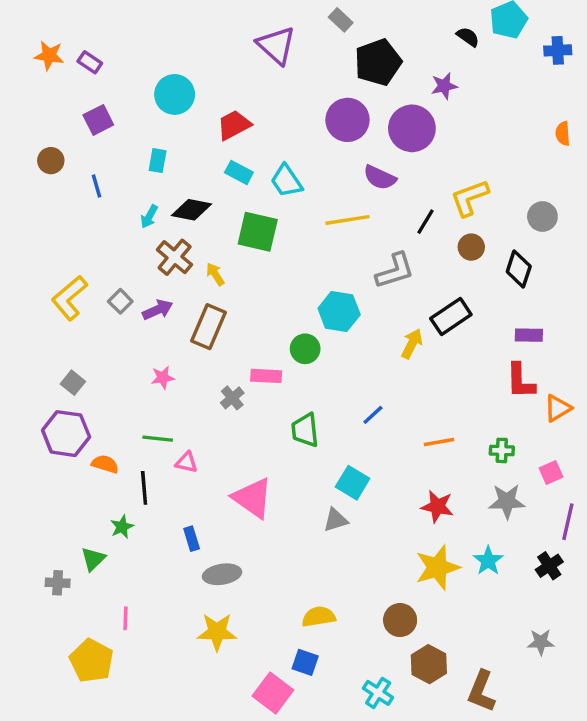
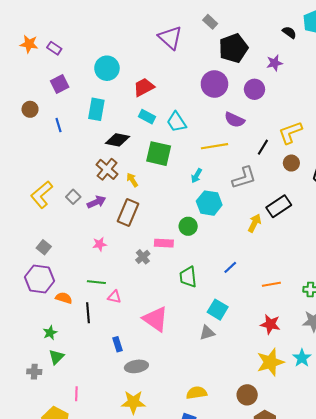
purple circle: (412, 128) -> (254, 89), size x0.7
cyan rectangle: (158, 161) -> (96, 109), size x1.5
cyan arrow: (149, 217) -> (197, 176), moved
green star: (122, 527) -> (50, 333), moved

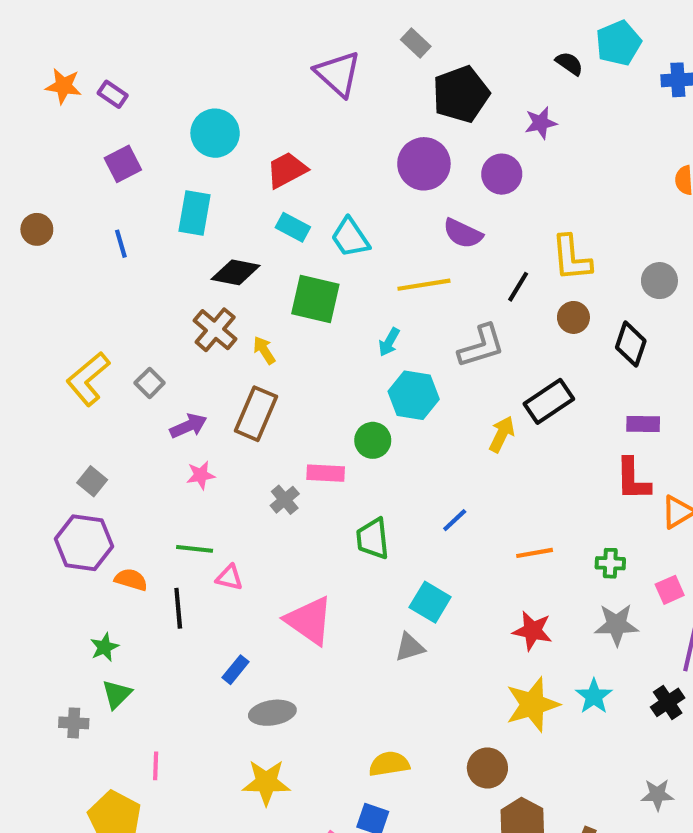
brown circle: (30, 109) -> (37, 229), moved
yellow L-shape: (290, 132) -> (571, 258), turned -75
purple arrow: (96, 202) -> (188, 426), moved
blue rectangle: (118, 344) -> (236, 670), turned 56

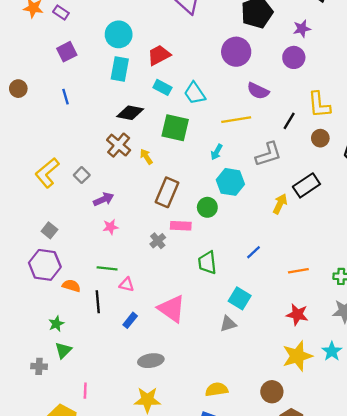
purple circle: (502, 174) -> (294, 57), moved
cyan rectangle: (195, 213) -> (120, 69), moved
brown rectangle: (256, 414) -> (167, 192), moved
blue rectangle: (236, 670) -> (130, 320), moved

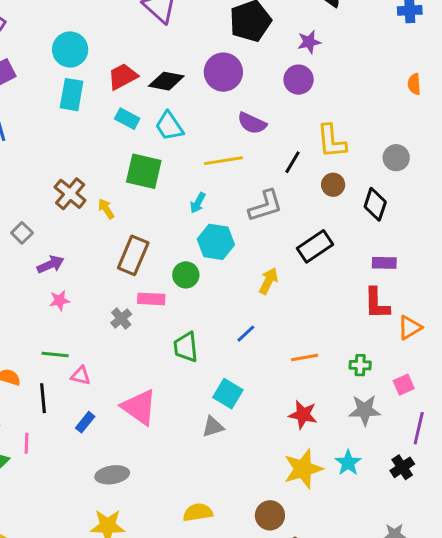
black diamond: (130, 113) -> (166, 81), moved
yellow arrow: (280, 204) -> (268, 281), moved
pink line: (85, 391) -> (27, 443), moved

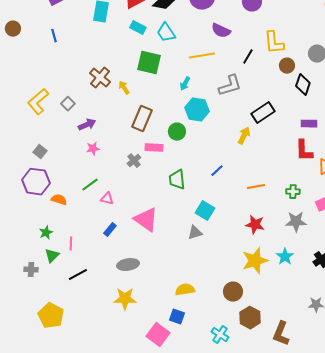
brown circle: (333, 185) -> (287, 66), moved
yellow arrow: (268, 281) -> (244, 136), moved
green line: (55, 355) -> (90, 185), turned -42
black line: (43, 398) -> (78, 275), moved, turned 66

